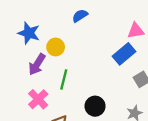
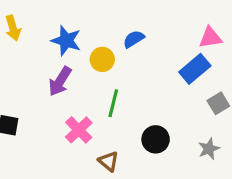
blue semicircle: (80, 16) -> (134, 39), moved
purple arrow: (37, 64) -> (60, 81), moved

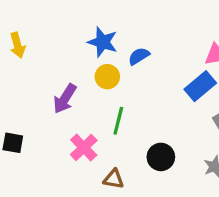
blue star: (66, 41) -> (103, 42), moved
brown triangle: (109, 161) -> (114, 179), turned -30

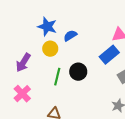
pink cross: (84, 148) -> (22, 94), moved
black circle: (161, 157) -> (78, 72), moved

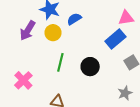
purple arrow: (23, 63) -> (28, 31), moved
black circle: (78, 72) -> (90, 67), moved

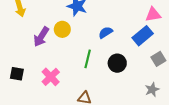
blue semicircle: (74, 19) -> (106, 32), moved
purple arrow: (28, 31) -> (41, 37), moved
yellow circle: (53, 33) -> (62, 29), moved

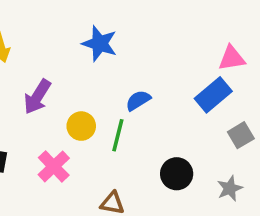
yellow circle: (62, 29) -> (81, 126), moved
blue semicircle: (106, 32) -> (138, 100), moved
black circle: (117, 63) -> (177, 174), moved

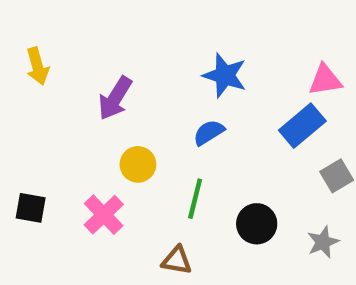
blue star: (100, 44) -> (225, 75), moved
purple arrow: (37, 97) -> (115, 98), moved
green line: (118, 135) -> (195, 199), moved

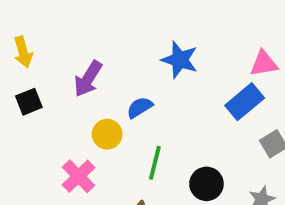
blue semicircle: (209, 132) -> (140, 107), moved
black square: (31, 208) -> (29, 102), moved, turned -32

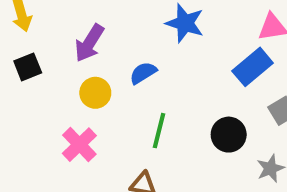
yellow circle: (107, 134) -> (95, 93), moved
black circle: (206, 184) -> (229, 135), moved

